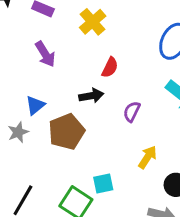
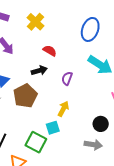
red semicircle: (110, 67) -> (50, 51), turned -80
yellow arrow: (148, 157) -> (63, 109), moved

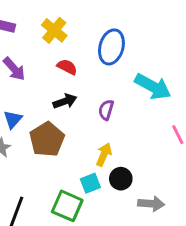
blue ellipse: (90, 29) -> (111, 47), moved
red semicircle: (50, 51) -> (67, 67), moved
black circle: (101, 124) -> (121, 179), moved

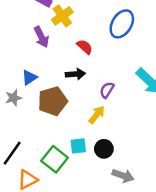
yellow cross: (54, 30) -> (62, 16), moved
blue ellipse: (111, 47) -> (122, 24), moved
yellow arrow: (104, 155) -> (97, 115), moved

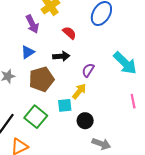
blue triangle: (29, 77) -> (28, 52), moved
cyan square: (78, 146) -> (65, 105), moved
green square: (55, 159) -> (36, 117), moved

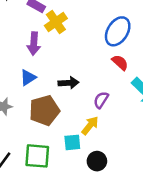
purple arrow: (32, 24) -> (34, 44), turned 30
red semicircle: (69, 33) -> (120, 62), moved
green square: (36, 117) -> (37, 156), turned -35

